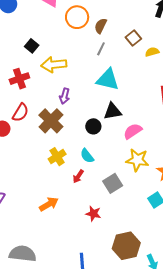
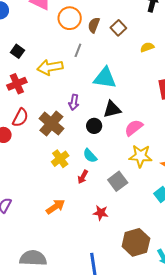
brown square: (133, 38) -> (118, 28), moved
black square: (32, 46) -> (18, 51), moved
gray line: (101, 49) -> (78, 50), moved
purple arrow: (65, 96) -> (74, 102), moved

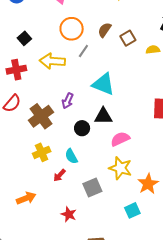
orange circle: (70, 18) -> (72, 29), moved
yellow semicircle: (147, 47) -> (153, 50), moved

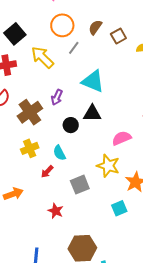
black square: (24, 38) -> (15, 34), size x1.5
yellow arrow: (52, 61) -> (42, 57), turned 40
pink semicircle: (120, 139) -> (122, 138), moved

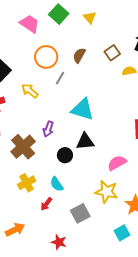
brown square: (118, 36) -> (112, 53), moved
yellow arrow: (42, 57) -> (30, 91), size x0.7

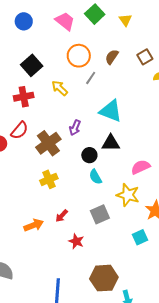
cyan semicircle: (57, 184) -> (95, 177), moved
red arrow: (46, 204) -> (62, 216), moved

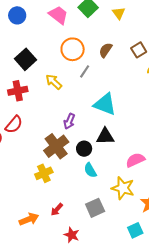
brown cross: (48, 143) -> (56, 146), moved

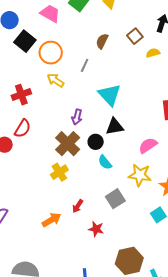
orange circle: (73, 49) -> (51, 53), moved
black square: (25, 59) -> (25, 41), moved
cyan triangle: (105, 104) -> (110, 95), turned 35

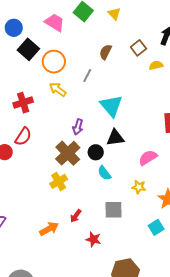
yellow star: (140, 175) -> (139, 187), size x0.6
gray square: (115, 199) -> (114, 210), turned 30

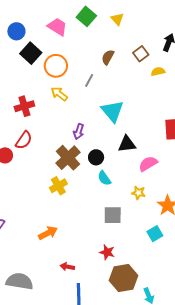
black triangle: (115, 138) -> (127, 144), moved
red arrow: (76, 216) -> (67, 267), moved, turned 64
red star: (93, 239) -> (107, 252), moved

